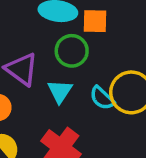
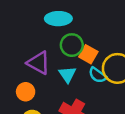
orange square: (95, 21) -> (88, 54), moved, turned 36

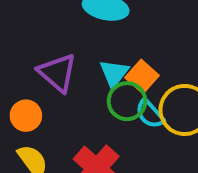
green circle: (72, 45) -> (127, 101), moved
cyan triangle: (67, 74) -> (114, 73), moved

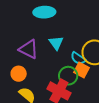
orange square: (142, 77) -> (82, 70), moved
green circle: (127, 101) -> (68, 76), moved

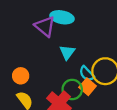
purple triangle: (29, 49) -> (45, 26), moved

